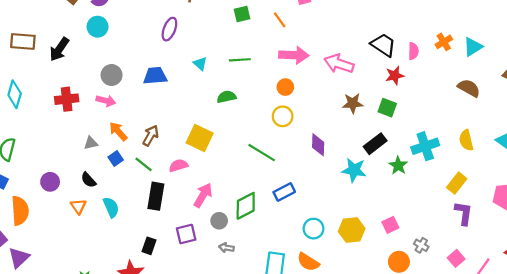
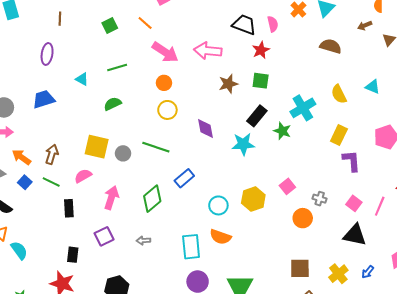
pink arrow: (294, 55) -> (165, 52), turned 44
black rectangle: (156, 196) -> (69, 208), size x0.7
cyan semicircle: (111, 207) -> (19, 250), moved
gray circle: (219, 221) -> (123, 153), moved

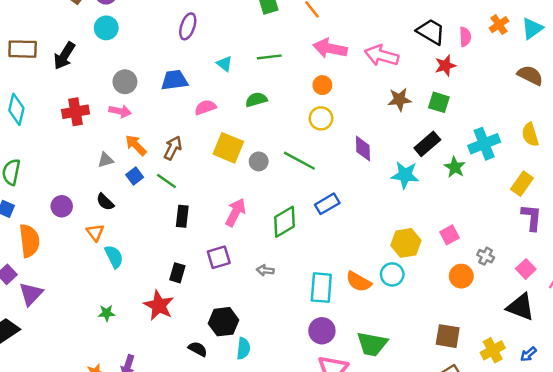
pink arrow: (165, 52) -> (330, 48), turned 148
pink semicircle: (83, 176) -> (205, 107), moved
cyan circle: (218, 205) -> (392, 274), moved

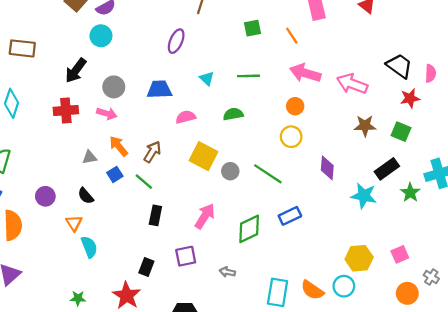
black arrow: (64, 56) -> (76, 70), moved

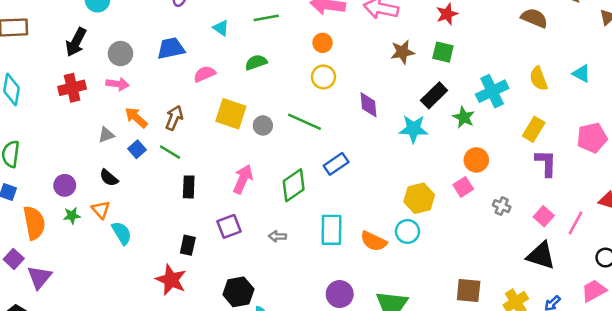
cyan rectangle: (278, 292) -> (332, 230), moved
orange circle: (407, 293) -> (476, 160), moved
green star: (78, 298) -> (72, 216), moved

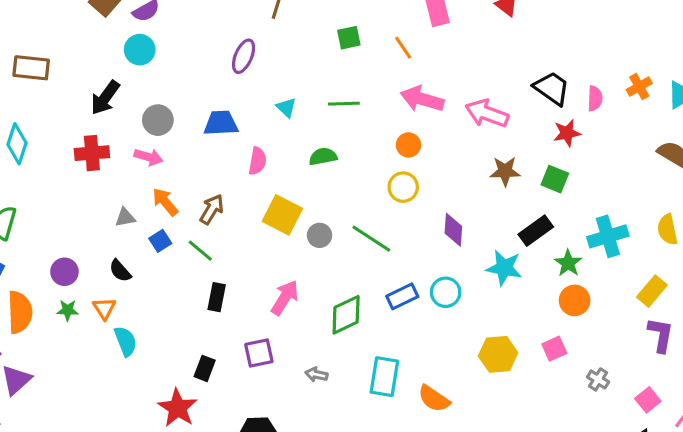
pink semicircle: (205, 74) -> (257, 161), turned 115
orange circle: (476, 160) -> (575, 300), moved
cyan circle: (407, 231) -> (446, 292), moved

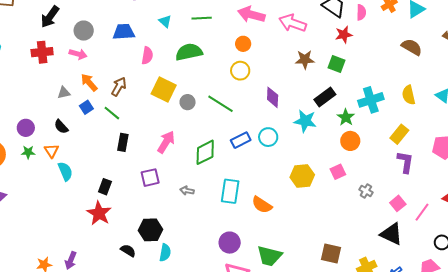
green semicircle: (323, 157) -> (189, 52), size x1.5
black rectangle: (205, 368) -> (105, 187), moved

